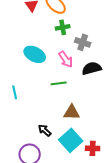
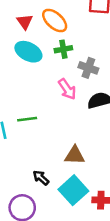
cyan ellipse: (35, 54) -> (28, 52), moved
green line: (59, 83) -> (27, 119), moved

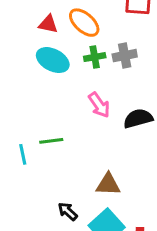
red triangle: (25, 22) -> (48, 24), turned -42
gray cross: (88, 68) -> (125, 56), moved, turned -30

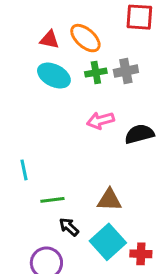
pink arrow: (99, 105) -> (100, 120), turned 110
green line: (51, 141) -> (52, 200), moved

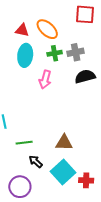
cyan ellipse: (54, 76) -> (25, 55), turned 70
pink arrow: (100, 120) -> (45, 80), moved, turned -60
black semicircle: (139, 134) -> (85, 76), moved

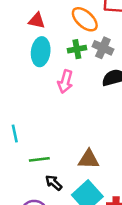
orange ellipse: (47, 29) -> (85, 19), moved
gray cross: (76, 52) -> (103, 48), turned 35

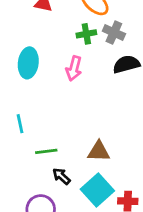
cyan ellipse: (41, 52) -> (28, 63), moved

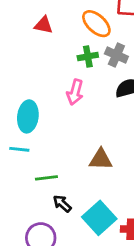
cyan ellipse: (28, 63) -> (28, 116), moved
cyan line: (20, 124) -> (19, 149), turned -72
brown triangle: (99, 151) -> (101, 159), moved

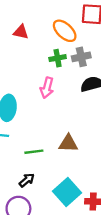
gray cross: (116, 55) -> (81, 57), turned -36
green line: (46, 178) -> (34, 152), moved
black arrow: (62, 204) -> (27, 180), moved, turned 98

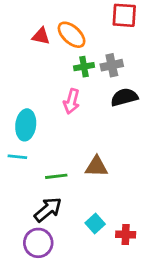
orange ellipse: (65, 31) -> (72, 35), moved
black arrow: (27, 180) -> (48, 210), size x1.5
cyan square: (67, 192) -> (95, 223), size x0.6

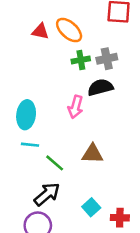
black semicircle: (124, 97) -> (100, 87), moved
pink arrow: (72, 101) -> (76, 107), moved
cyan line: (17, 157) -> (30, 145), moved
green line: (56, 176) -> (55, 163), turned 48

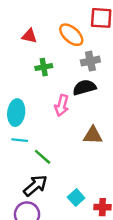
orange ellipse: (69, 30) -> (71, 35), moved
green cross: (81, 60) -> (44, 67), moved
brown triangle: (93, 154) -> (93, 135), moved

